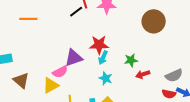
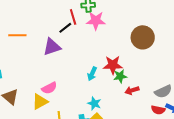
red star: (99, 45) -> (113, 65), moved
purple triangle: (74, 58) -> (52, 47), moved
cyan star: (106, 78) -> (94, 103), moved

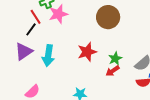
cyan arrow: (92, 74) -> (48, 56), moved, size x1.5
green star: (120, 76) -> (115, 59), moved

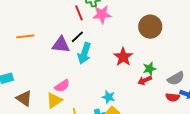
black line: (31, 29) -> (77, 37), moved
purple triangle: (24, 51) -> (61, 45), turned 30
red star: (87, 52) -> (123, 57), turned -30

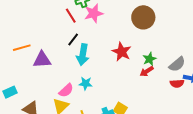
purple triangle: (61, 45) -> (42, 60), moved
cyan star: (108, 97) -> (86, 83), moved

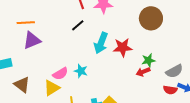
red star: (122, 52) -> (123, 47), turned 30
cyan arrow: (83, 55) -> (101, 43), moved
purple triangle: (42, 60) -> (32, 40), moved, turned -30

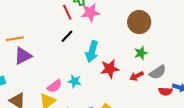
red star: (123, 47) -> (110, 69), moved
green star: (148, 60) -> (141, 53), moved
gray semicircle: (174, 71) -> (158, 72), moved

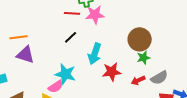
red line: (67, 12) -> (72, 13), turned -63
brown circle: (139, 22) -> (140, 39), moved
purple triangle: (23, 56) -> (25, 55), turned 42
cyan star: (75, 81) -> (65, 74), moved, size x1.5

